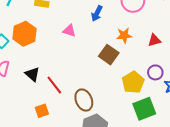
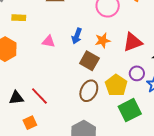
blue arrow: (97, 13) -> (77, 36), moved
red triangle: (154, 40) -> (133, 42), size x1.5
black triangle: (32, 74) -> (16, 98), moved, turned -42
brown ellipse: (84, 100) -> (89, 91), moved, turned 55

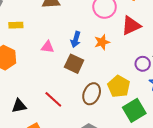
red triangle: (133, 42) -> (131, 26), moved
brown square: (89, 61) -> (74, 64), moved
purple circle: (137, 73) -> (143, 64), moved
red line: (39, 96) -> (53, 99), moved

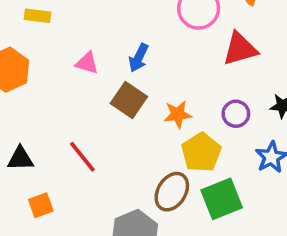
orange star: (102, 42) -> (178, 114), moved
purple circle: (143, 64) -> (236, 114), moved
brown ellipse: (92, 94) -> (172, 192), moved

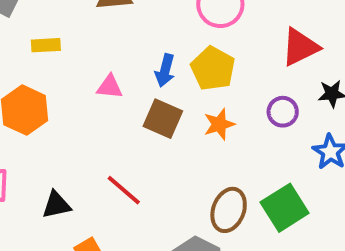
red triangle: (240, 49) -> (300, 47), moved
yellow pentagon: (201, 152) -> (213, 69), moved

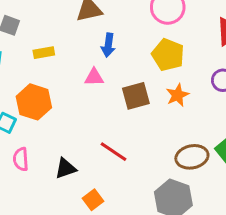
blue arrow: (165, 70) -> (108, 45), moved
brown square: (163, 119) -> (136, 96), turned -32
brown ellipse: (229, 210) -> (192, 157), turned 64

